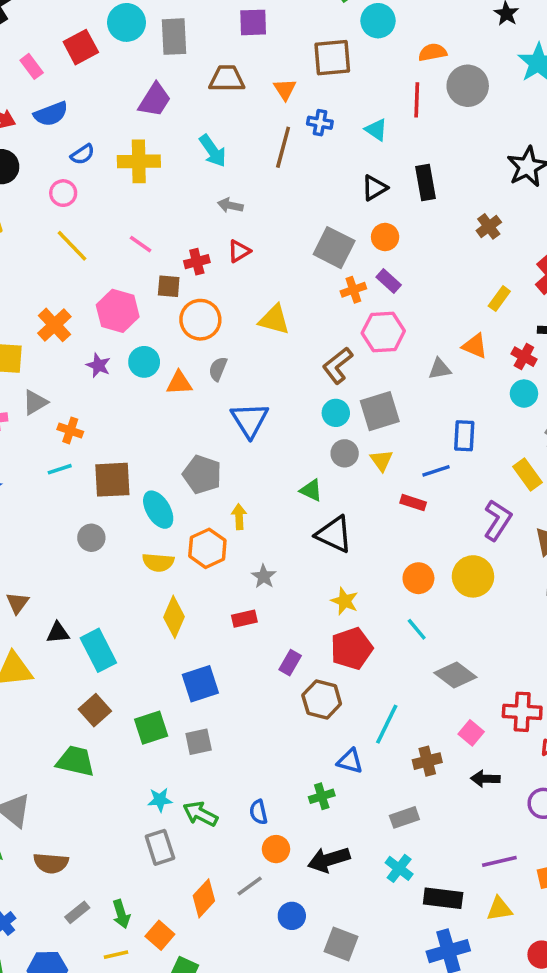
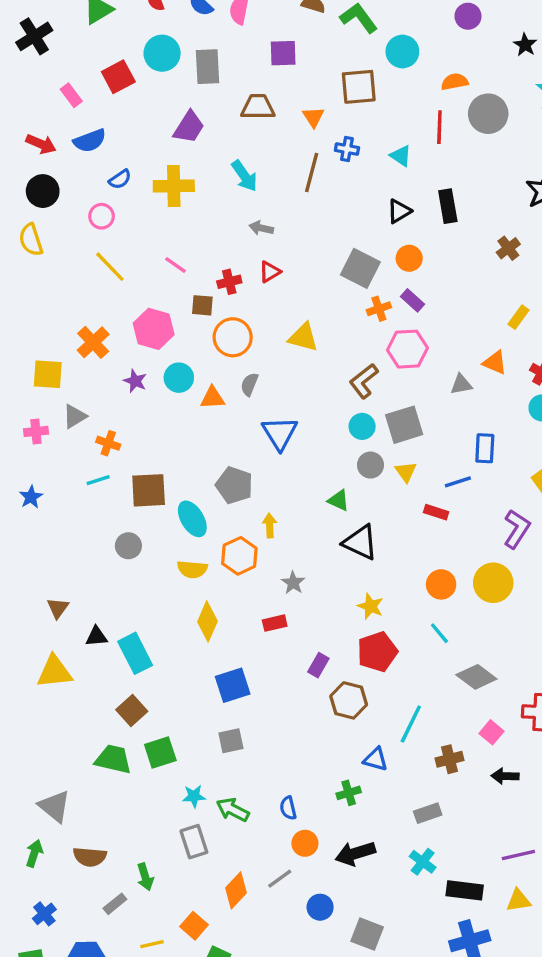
green square: (151, 728) -> (160, 753), moved
green arrow: (121, 914) -> (145, 877), moved

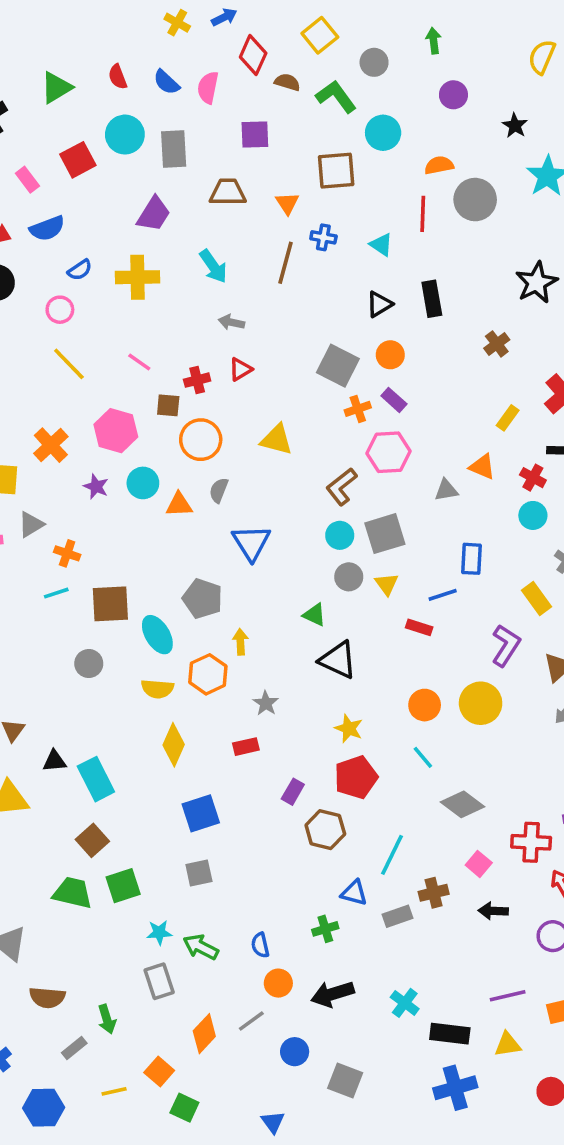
gray rectangle: (428, 813) -> (397, 916), moved

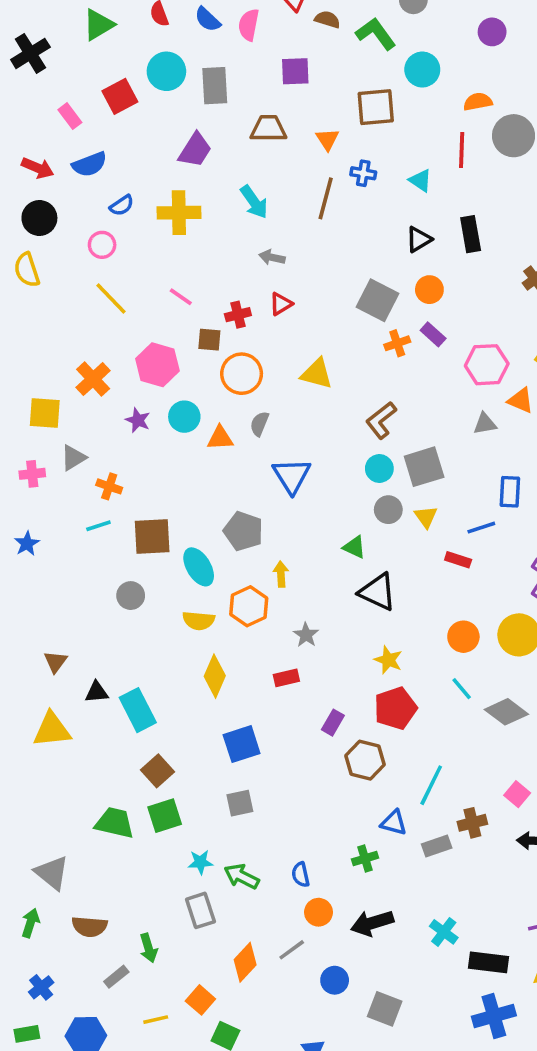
pink hexagon: (388, 452) -> (487, 365), moved
gray diamond: (462, 804) -> (506, 712), moved
brown square: (92, 840) -> (157, 771), moved

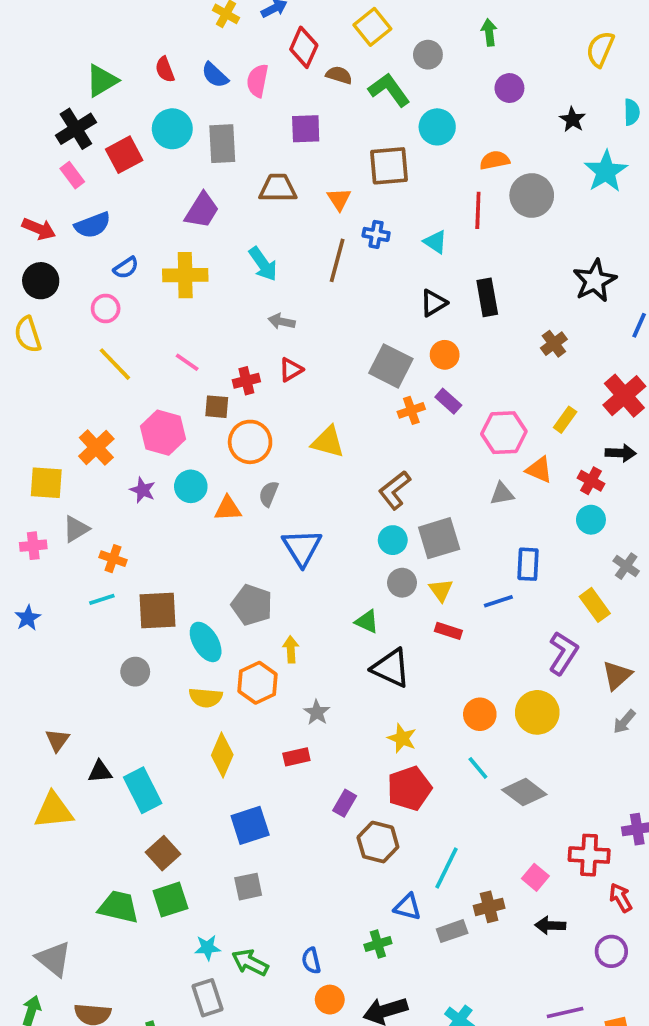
black cross: (30, 53) -> (76, 129), moved
red rectangle: (458, 560) -> (448, 631), moved

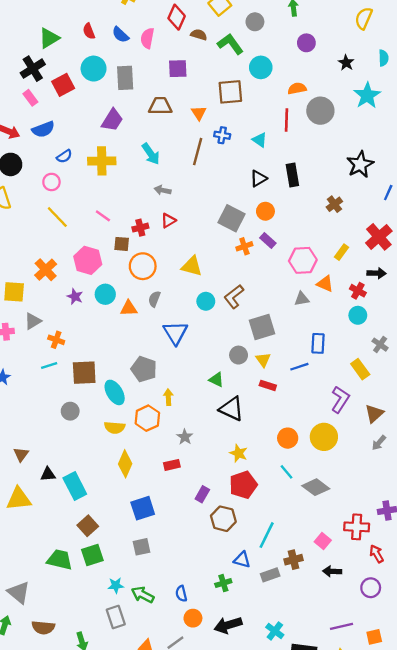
cyan circle: (393, 540) -> (206, 301), moved

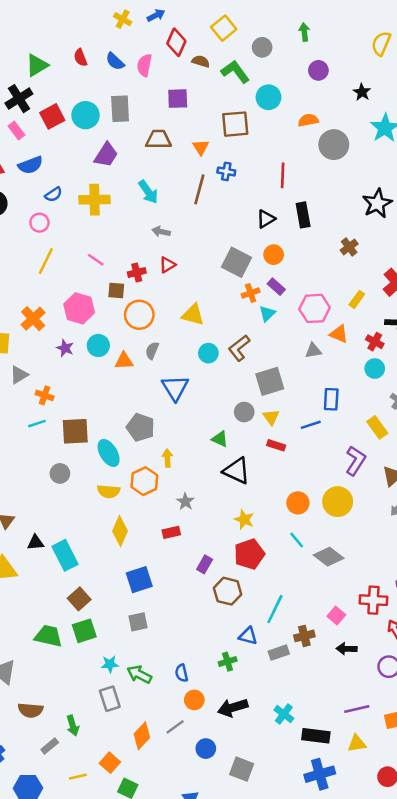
cyan circle: (94, 69) -> (86, 115), moved
red line: (286, 120) -> (283, 175), moved
cyan triangle: (260, 140) -> (267, 313), moved, turned 42
yellow line: (57, 217) -> (46, 261), turned 70

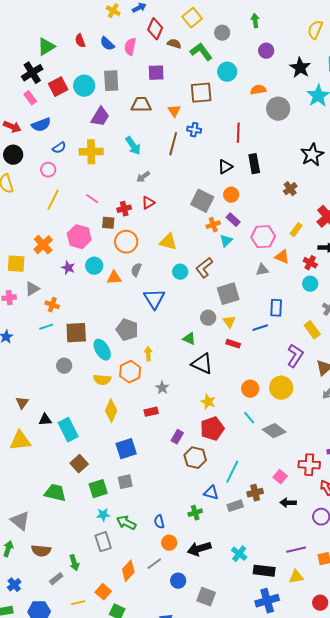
black star: (362, 92) -> (300, 68), size x1.5
gray arrow: (161, 232) -> (143, 177), turned -48
green square: (84, 631) -> (98, 489), moved

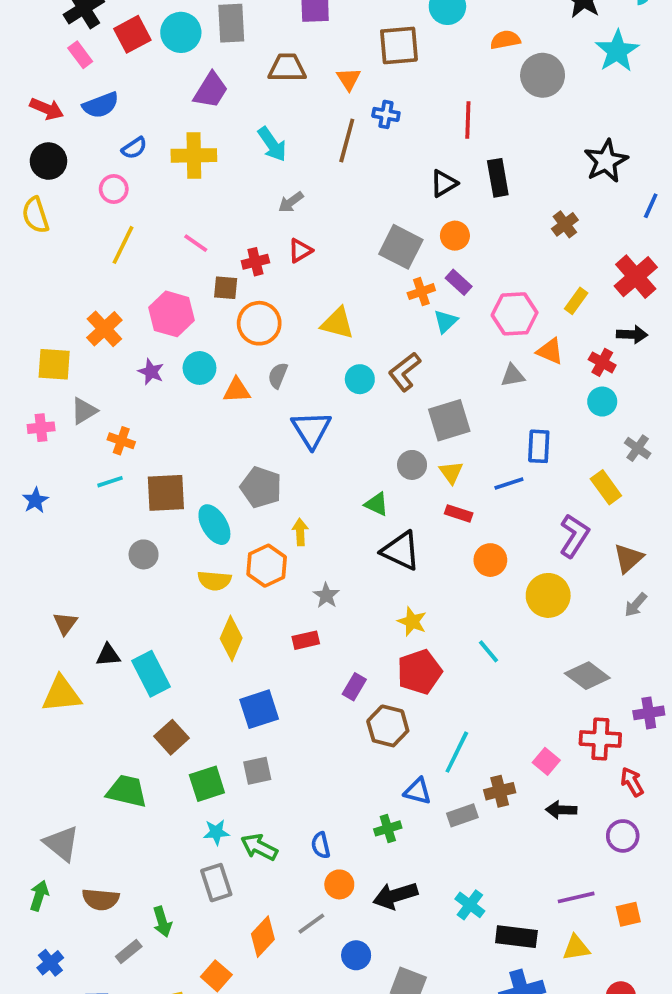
orange circle: (250, 389) -> (490, 560), moved
gray diamond: (274, 431) -> (587, 676), moved

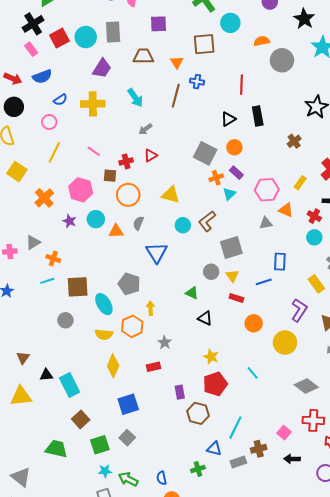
yellow square: (54, 364) -> (17, 172), moved, turned 30
black triangle: (401, 551) -> (205, 318), size x0.7
purple rectangle: (354, 687) -> (180, 392), turned -40
gray square: (257, 771) -> (127, 438), turned -35

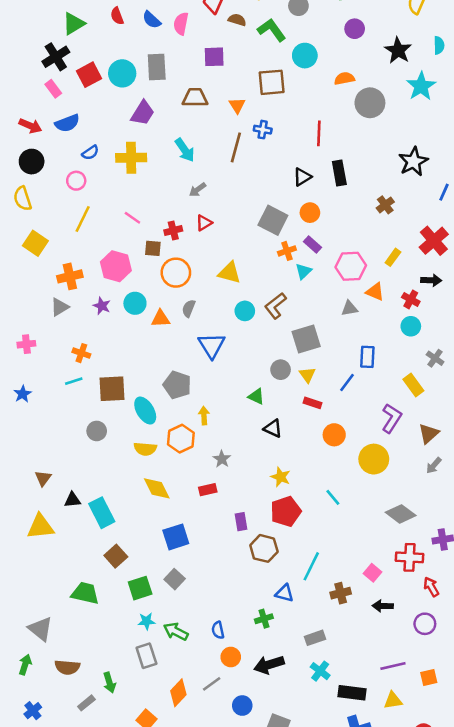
orange cross: (44, 198) -> (70, 276), turned 30
gray triangle: (33, 242) -> (60, 307), moved
blue line: (264, 282) -> (347, 382), turned -35
yellow diamond: (113, 366) -> (157, 488), turned -50
gray rectangle: (238, 462) -> (315, 638), moved

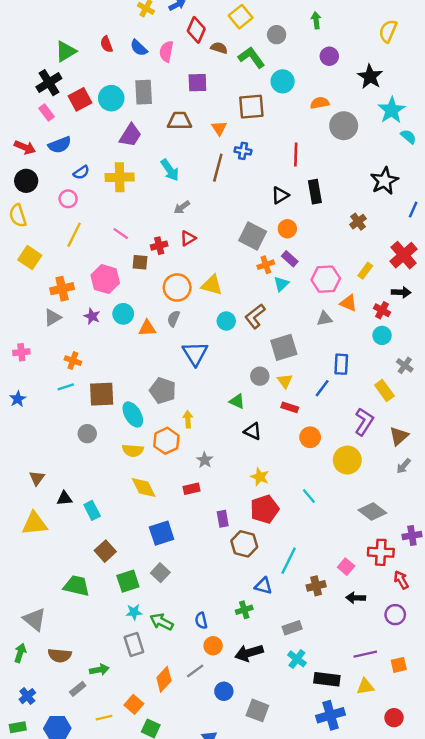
cyan semicircle: (439, 45) -> (408, 137), moved, turned -49
orange circle: (176, 273) -> (177, 287), moved
cyan rectangle: (102, 513) -> (92, 510), size x0.7
green arrow: (109, 683) -> (99, 670), turned -84

